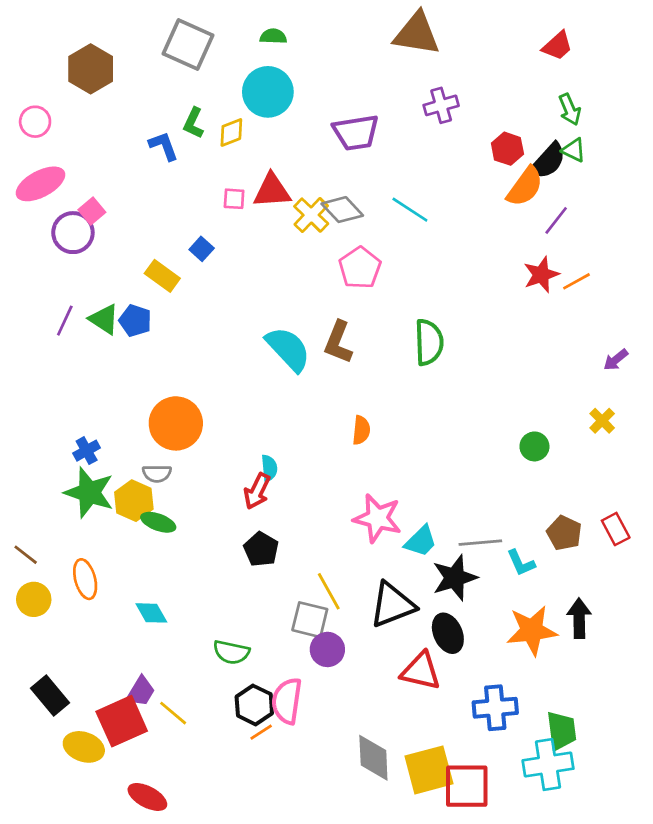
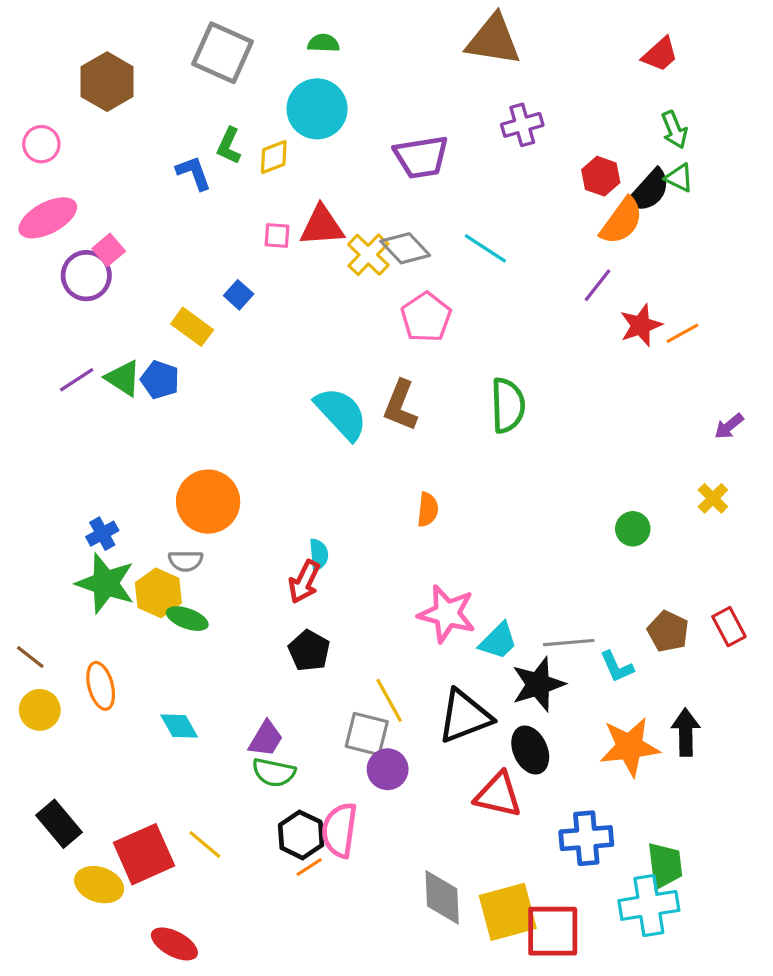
purple line: (556, 220) -> (598, 285), moved
purple line: (65, 321) -> (77, 380), turned 32
purple trapezoid: (141, 691) -> (266, 739), moved

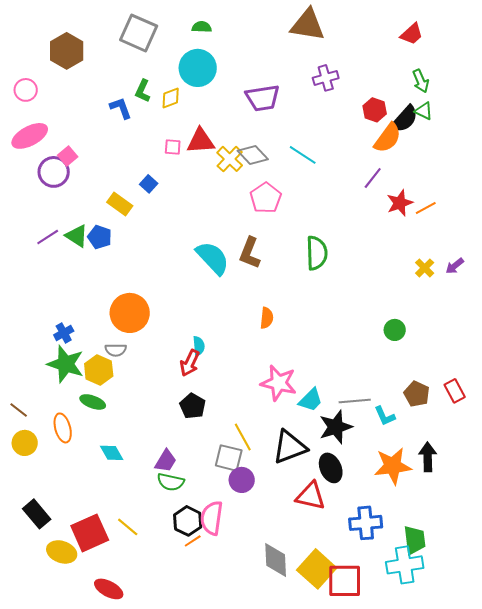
yellow cross: (713, 498) -> (425, 268), moved
green ellipse: (187, 619) -> (93, 402), moved
yellow square: (508, 912) -> (317, 569), turned -33

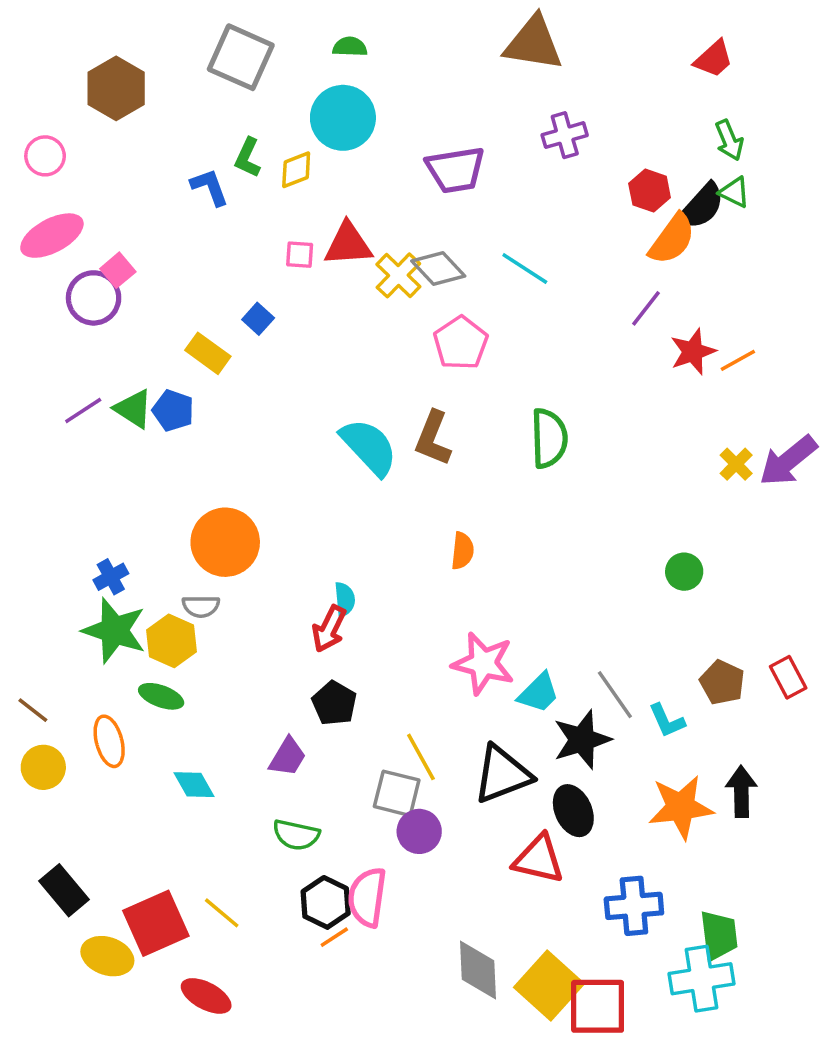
purple arrow: (455, 266) -> (788, 461), size x1.8
gray line: (355, 401) -> (615, 695), turned 60
purple trapezoid: (166, 461) -> (288, 757), moved
red ellipse: (109, 589) -> (206, 996), moved

